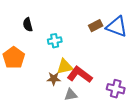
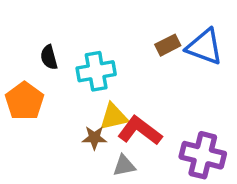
black semicircle: (28, 25) -> (49, 57), moved
cyan cross: (55, 41) -> (96, 71), size x1.5
purple cross: (116, 89) -> (203, 155), size x1.4

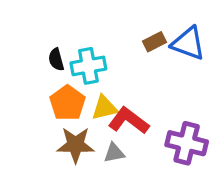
black semicircle: (49, 57) -> (56, 59), moved
orange pentagon: (24, 101) -> (67, 103), moved
brown star: (94, 138) -> (76, 145), moved, size x1.6

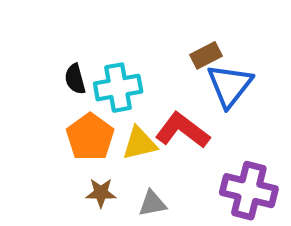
blue triangle: (188, 43) -> (230, 85), moved, turned 48
red L-shape: (129, 121) -> (182, 130), moved
brown star: (76, 145) -> (101, 193), size x0.6

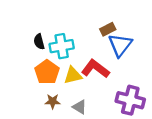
gray triangle: (152, 203) -> (80, 107), turned 42

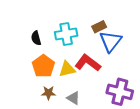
cyan cross: (62, 46) -> (66, 34), moved

